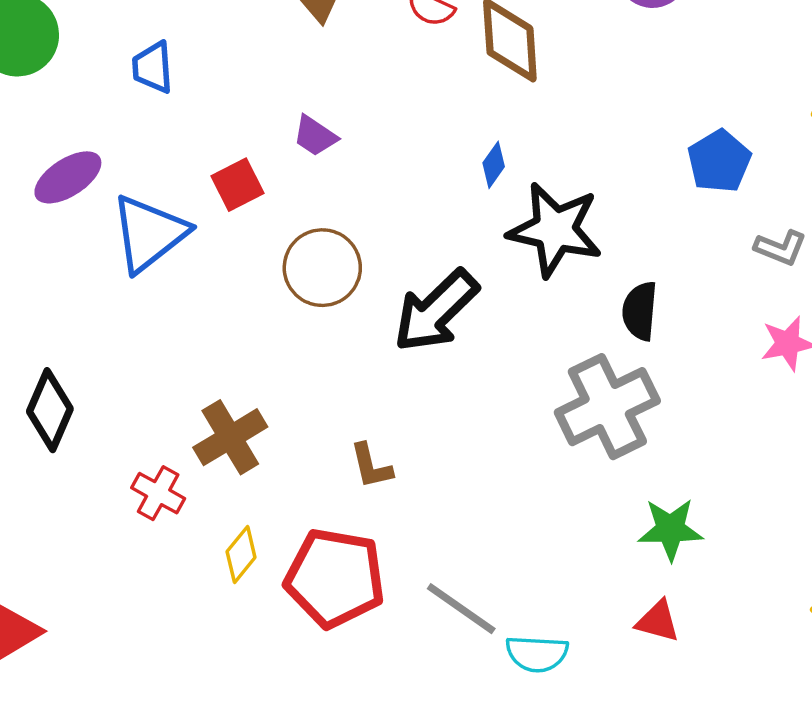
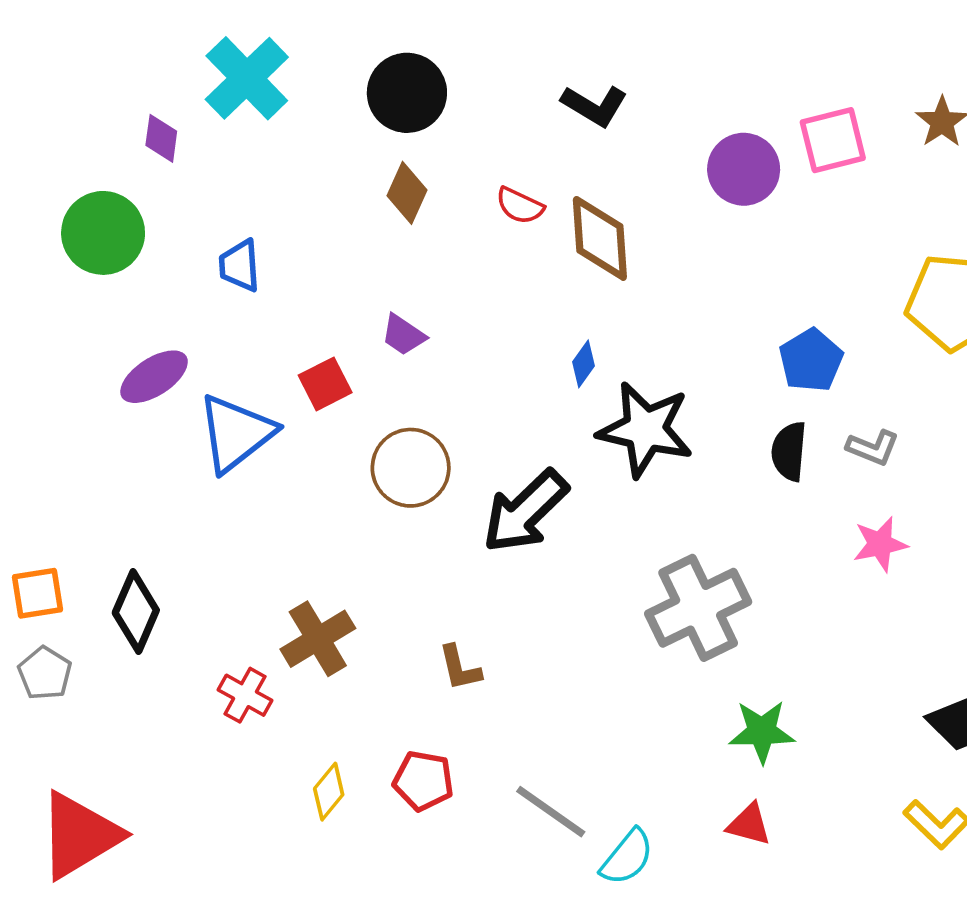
black semicircle: (640, 311) -> (789, 451), moved
yellow diamond: (241, 554) -> (329, 792), moved
red pentagon: (335, 578) -> (423, 781), size x0.6
cyan semicircle: (537, 654) -> (627, 857), turned -54

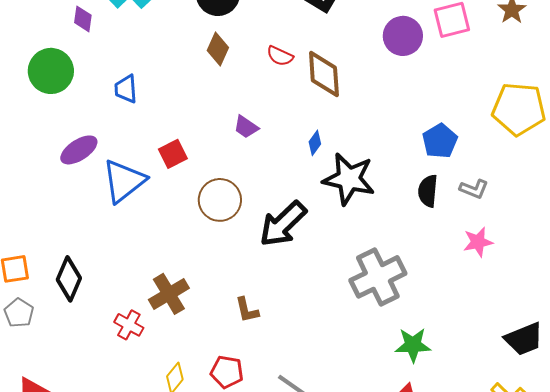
purple trapezoid: (403, 335) -> (246, 127), moved

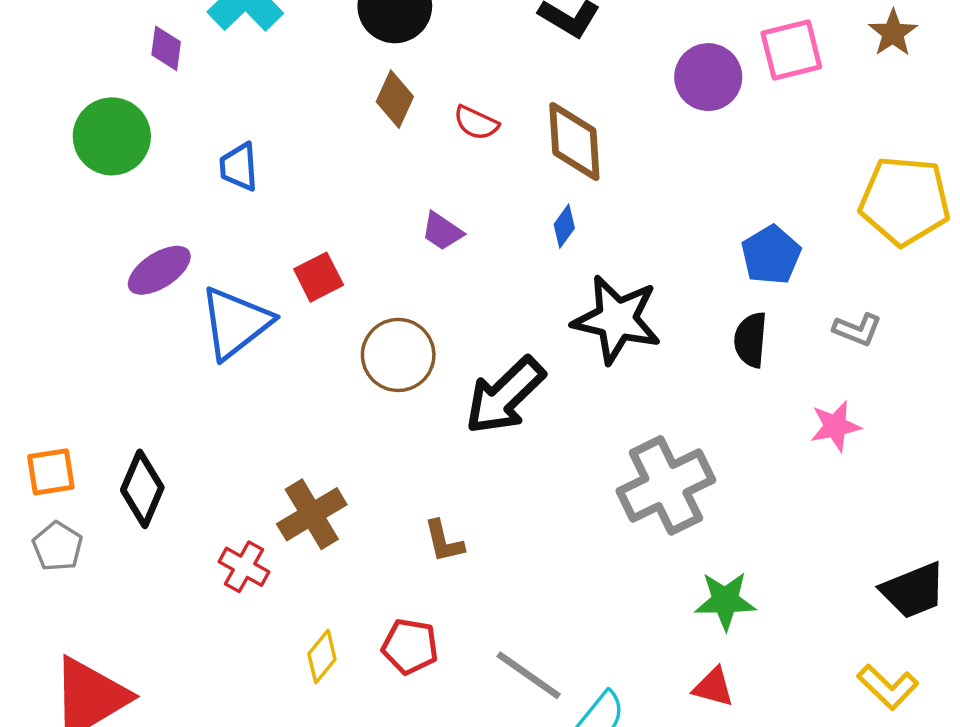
red semicircle: (280, 56) -> (476, 123), moved
blue diamond: (315, 143) -> (564, 226), moved
gray L-shape: (474, 189) -> (857, 330), moved

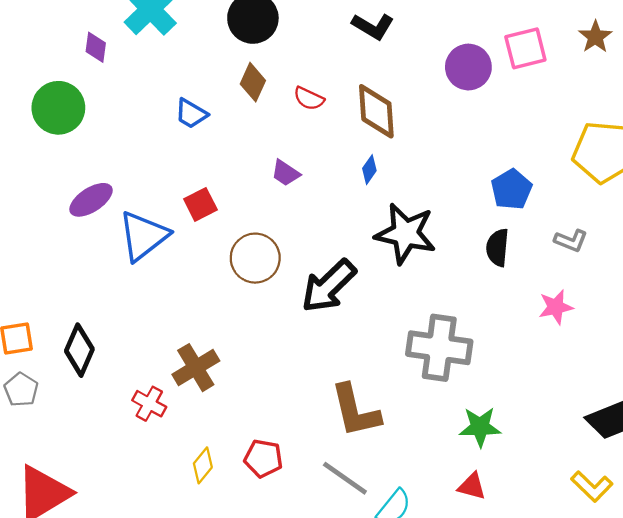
blue trapezoid: (239, 167) -> (191, 114), moved, turned -56
gray cross: (666, 485) -> (439, 348), turned 34
brown L-shape: (444, 541) -> (355, 411), moved, size x1.8

